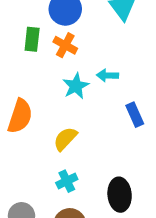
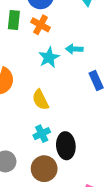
yellow semicircle: (65, 139) -> (40, 100), turned -70
black ellipse: (120, 195) -> (66, 146), moved

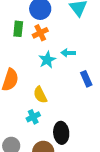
orange cross: (40, 25) -> (40, 33), turned 35
cyan cross: (42, 134) -> (33, 117), moved

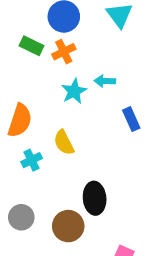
green rectangle: (18, 29) -> (32, 46), turned -70
cyan cross: (33, 117) -> (32, 160), moved

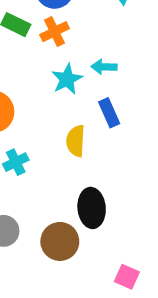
blue rectangle: (131, 119) -> (109, 113), moved
yellow semicircle: (64, 143) -> (76, 141), moved, turned 30

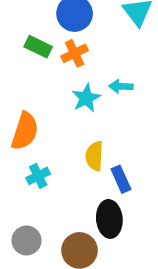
blue rectangle: (109, 113) -> (121, 179), moved

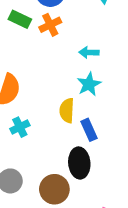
cyan star: (86, 98) -> (89, 84), moved

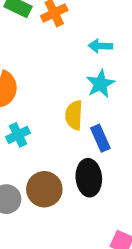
brown circle: (54, 189) -> (44, 189), moved

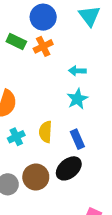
yellow semicircle: (74, 115) -> (46, 132), moved
black ellipse: (89, 178) -> (69, 168), turned 55

